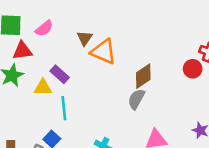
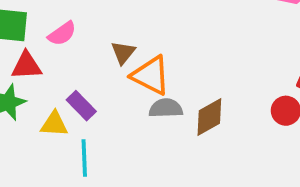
gray semicircle: (136, 99) -> (166, 108), moved, turned 55

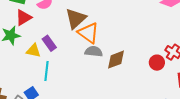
brown triangle: (123, 53) -> (76, 19), size x1.6
red triangle: (26, 66) -> (24, 18), turned -36

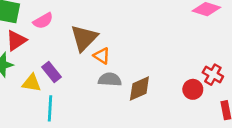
orange triangle: (88, 33) -> (102, 56), size x0.6

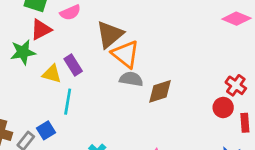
orange triangle: (102, 56) -> (126, 54), size x1.6
red circle: (193, 89) -> (223, 107), moved

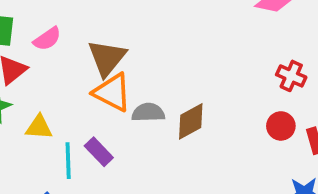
orange triangle: (126, 54) -> (112, 92), moved
purple rectangle: (73, 65) -> (99, 152), moved
red cross: (236, 85) -> (291, 76), moved

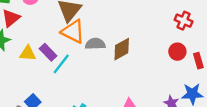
purple rectangle: (99, 152) -> (48, 52), moved
cyan line: (68, 161) -> (61, 64), moved, turned 40

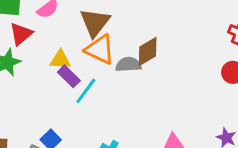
brown diamond: (122, 49) -> (148, 52), moved
yellow triangle: (28, 53) -> (60, 60), moved

